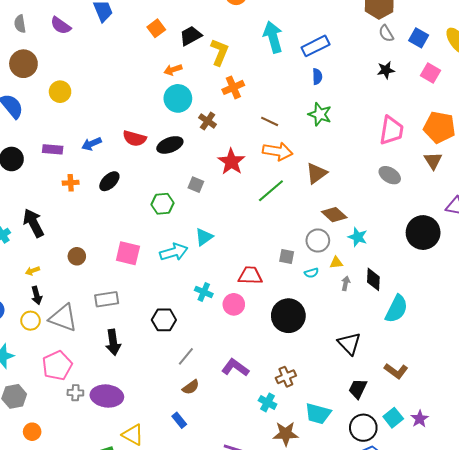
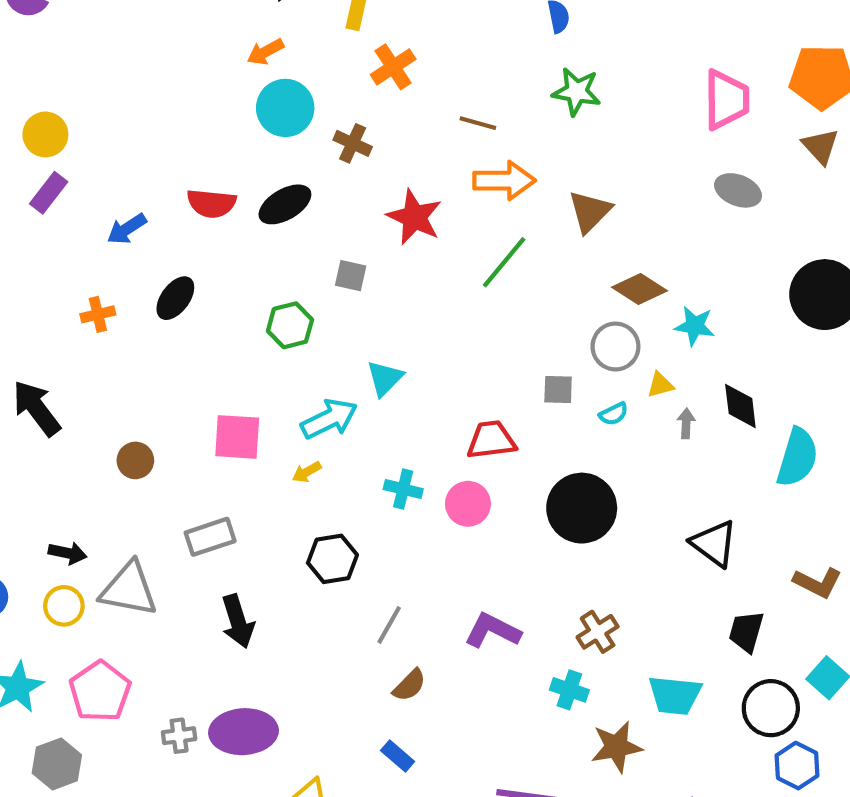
purple rectangle: (53, 149) -> (49, 193), moved, turned -48
yellow arrow: (32, 271) -> (307, 472), moved
black arrow: (37, 295) -> (68, 553), turned -54
pink pentagon: (57, 365) -> (100, 691), moved

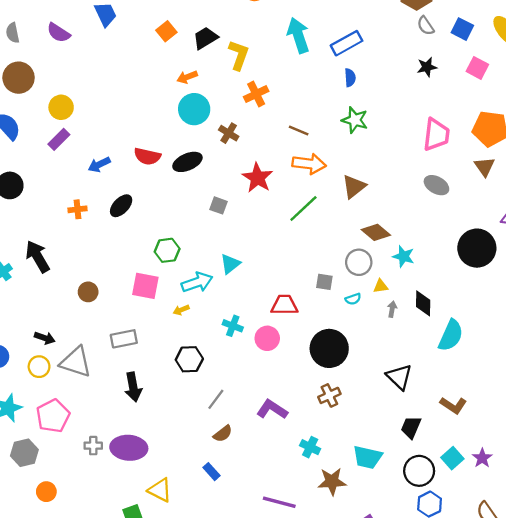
green hexagon: (290, 325) -> (167, 250), moved
brown cross: (598, 632) -> (329, 395), moved

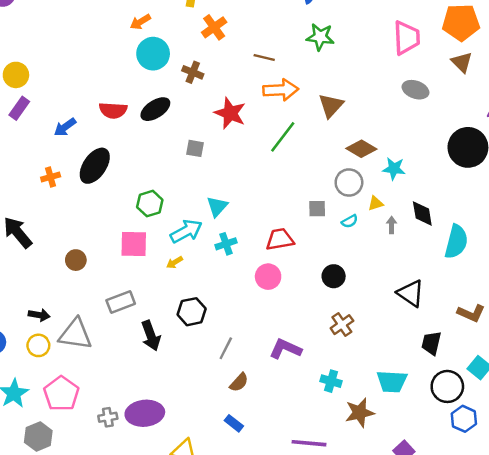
black ellipse: (121, 206) -> (95, 166), size x1.4
cyan cross: (233, 326) -> (226, 244), moved, turned -30
black circle: (329, 348) -> (334, 276), size x0.6
black arrow: (133, 387) -> (151, 336), moved

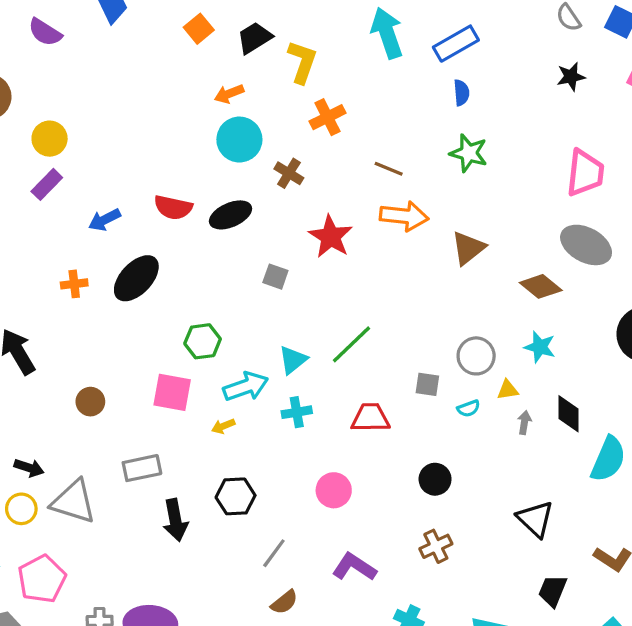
gray ellipse: (415, 90) -> (586, 245), size x1.4
green line: (283, 137) -> (352, 344), moved
brown diamond: (361, 149) -> (541, 286), moved
pink circle: (268, 277) -> (334, 490), moved

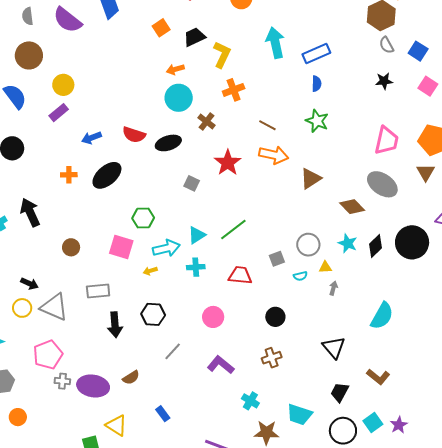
purple semicircle: (45, 32) -> (67, 20), size x1.4
gray square: (427, 384) -> (277, 259), turned -35
black diamond: (568, 414) -> (376, 246), moved, turned 40
pink pentagon: (42, 579) -> (48, 355), moved
brown semicircle: (284, 602) -> (131, 378), moved

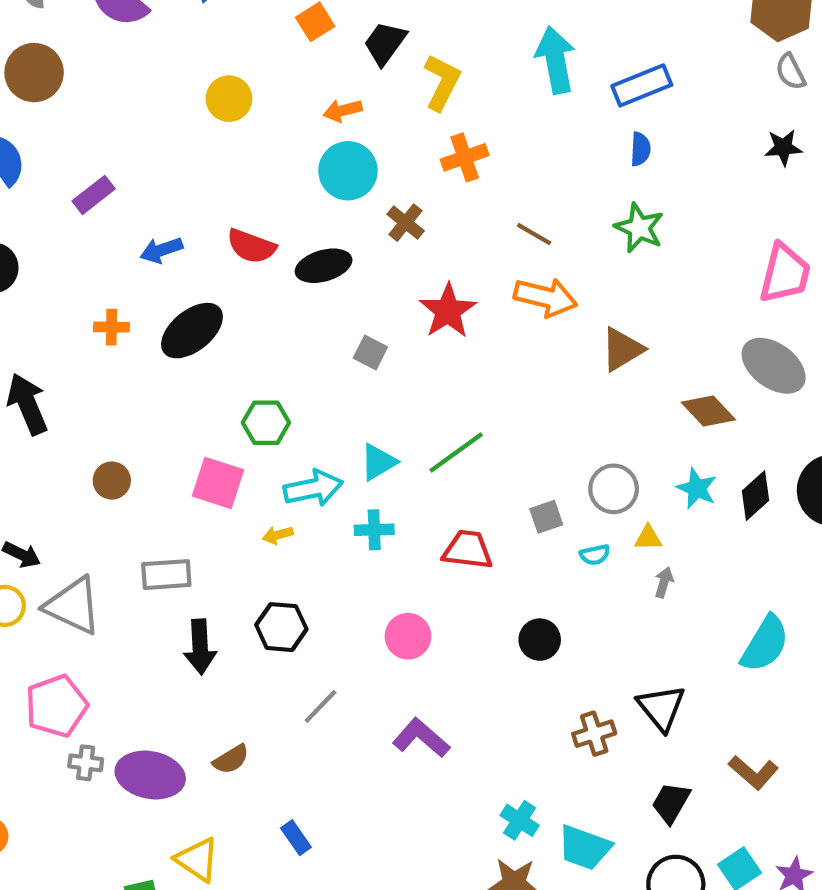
black trapezoid: (194, 37) -> (385, 43), turned -30
yellow circle: (63, 85) -> (229, 99), moved
brown cross: (272, 358) -> (594, 734), moved
cyan cross: (250, 401) -> (520, 820), moved

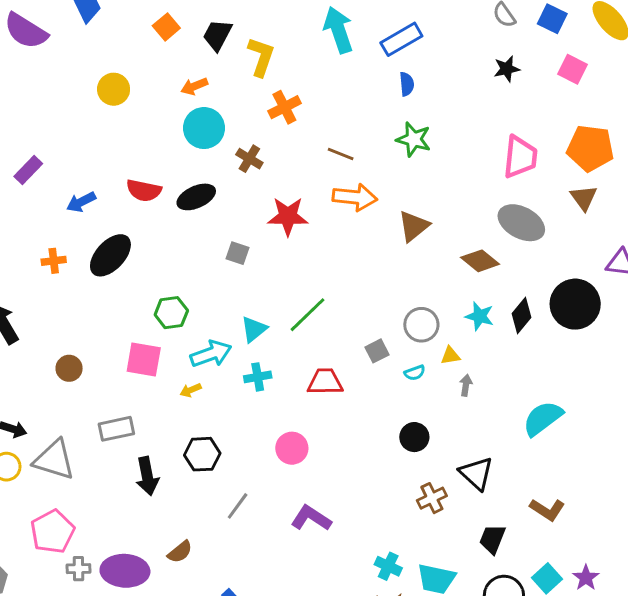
red star: (448, 311) -> (288, 216), turned -30
black circle: (540, 640) -> (414, 437), moved
cyan semicircle: (765, 644) -> (543, 418), turned -150

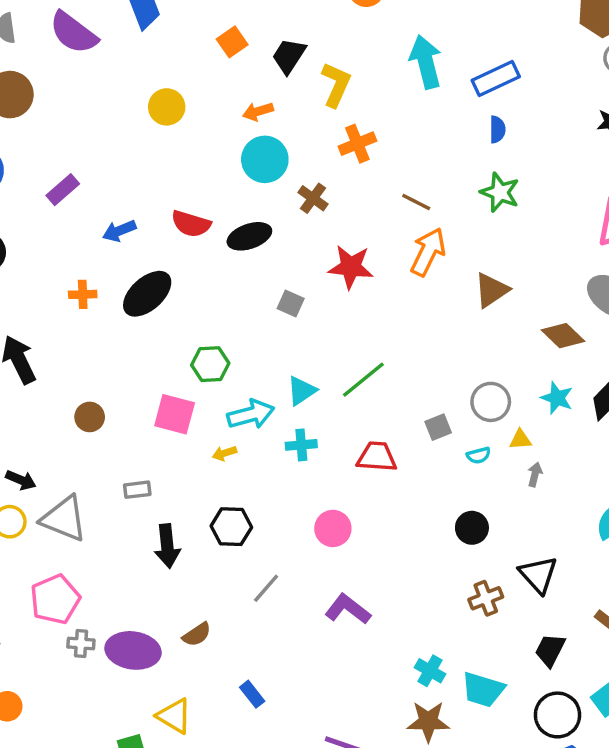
orange arrow: (355, 197) -> (428, 252), turned -75
gray rectangle: (116, 429) -> (137, 490), size x0.7

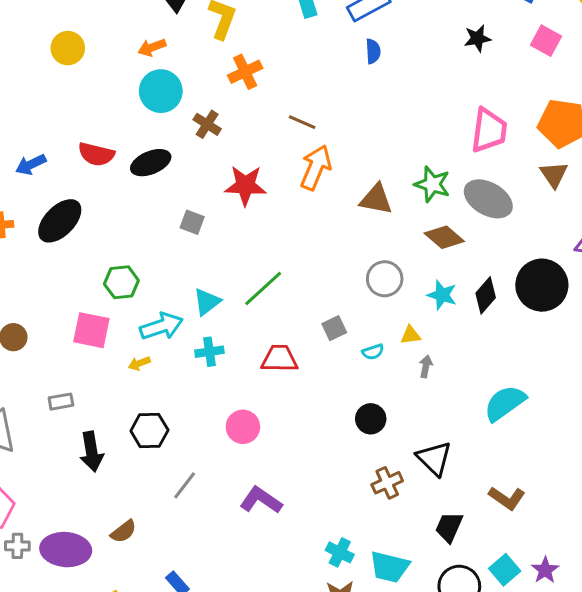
green star: (500, 192) -> (432, 184), moved
brown triangle: (492, 290) -> (376, 199), turned 48
gray circle: (491, 402) -> (385, 279), moved

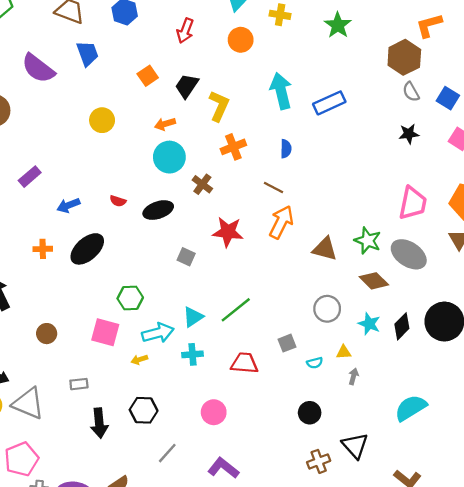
blue semicircle: (373, 51) -> (286, 149), moved
red semicircle: (96, 154) -> (118, 201), size x0.6

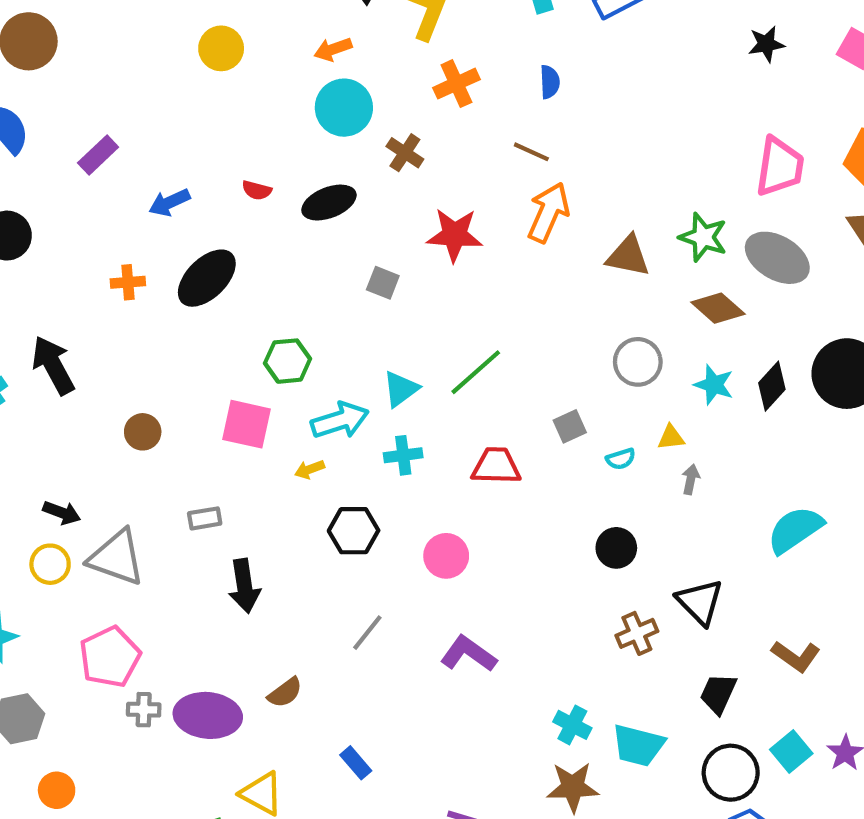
black hexagon: (144, 410) -> (354, 531), moved

